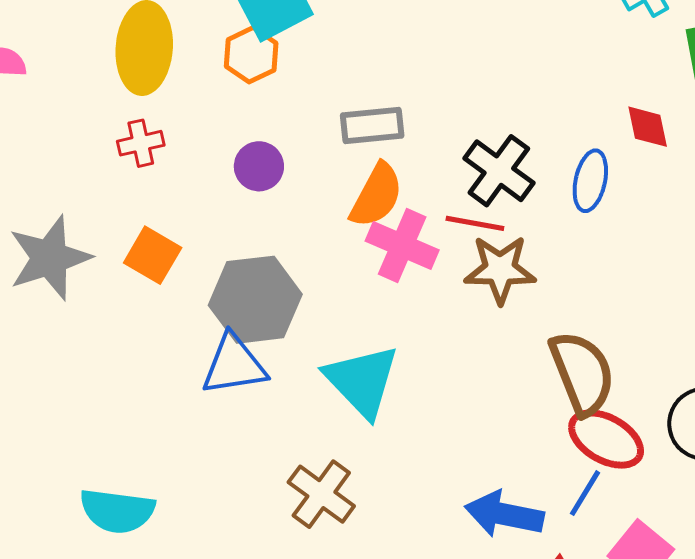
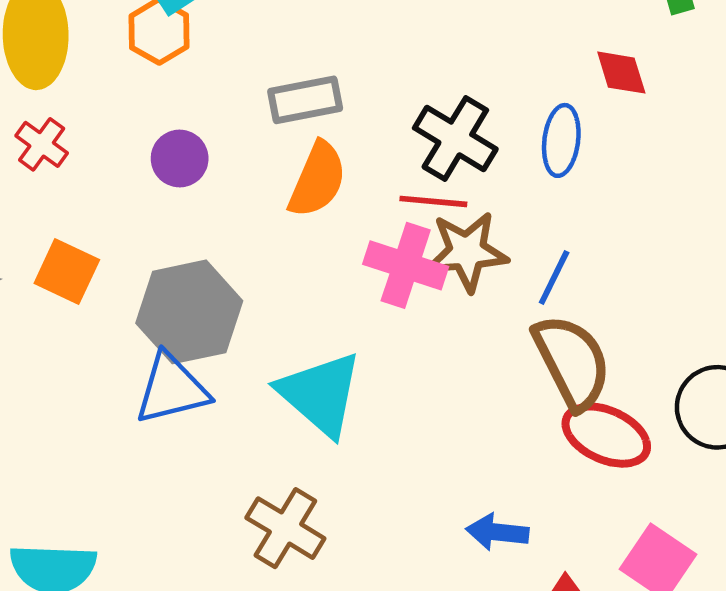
red cross: (141, 143) -> (42, 144), turned -36
pink cross: (402, 245) -> (406, 265), moved
blue line: (585, 493) -> (554, 277), moved
blue arrow: (504, 514) -> (497, 532), size x0.7

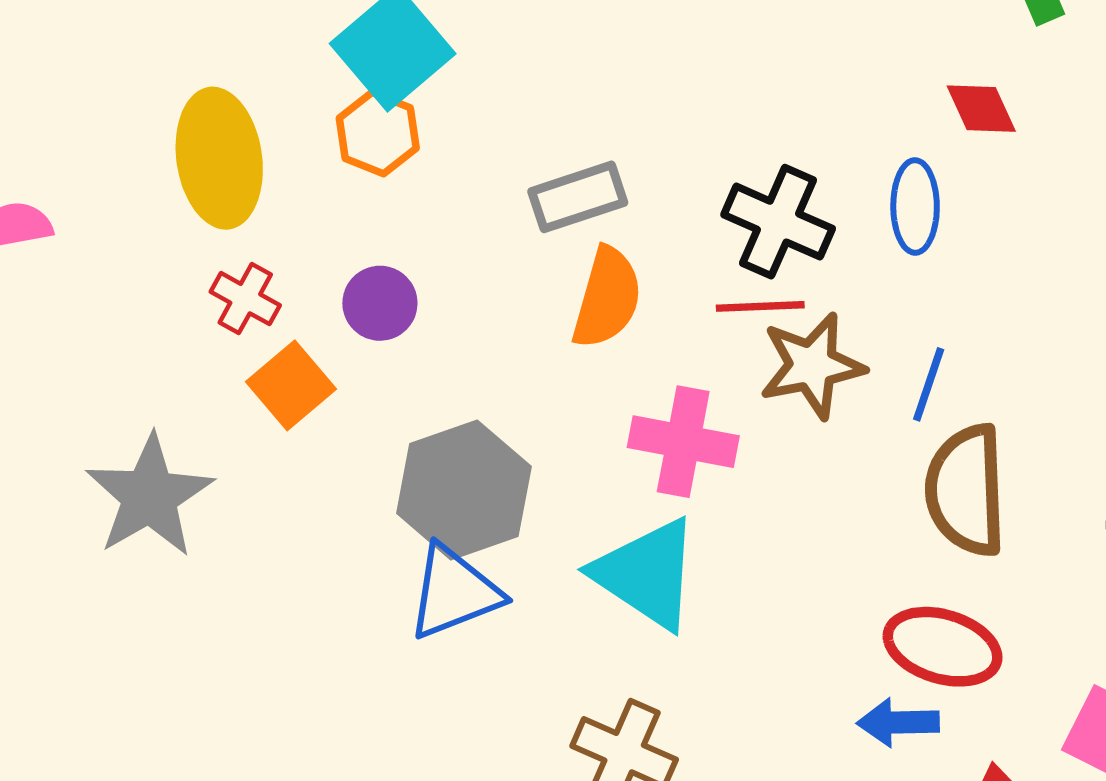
purple circle: (180, 159) -> (380, 303), moved
pink cross: (406, 265) -> (683, 442), moved
orange square: (67, 272) -> (291, 385), moved, turned 32
brown semicircle: (572, 362) -> (966, 490), turned -148
red ellipse: (606, 435) -> (943, 647), moved

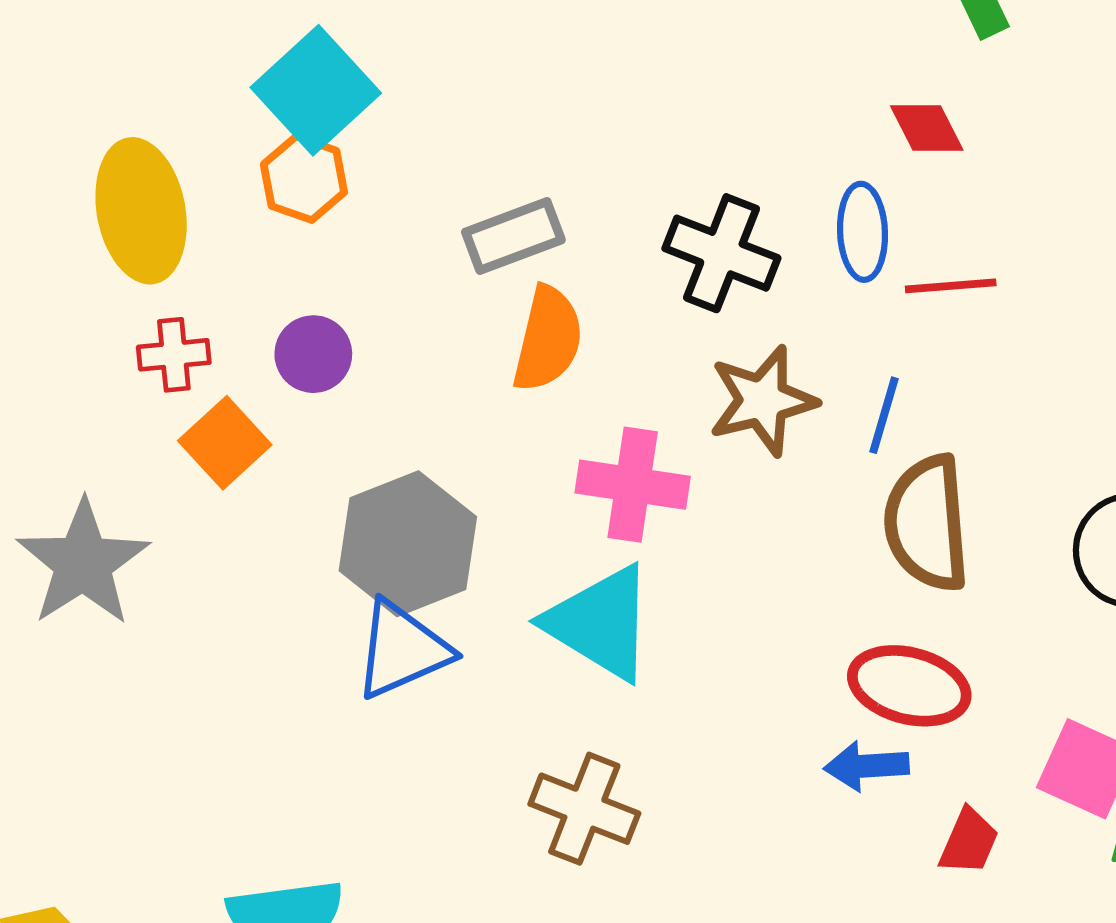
red cross: (245, 299) -> (174, 355), turned -32
red line: (760, 306) -> (951, 286), moved

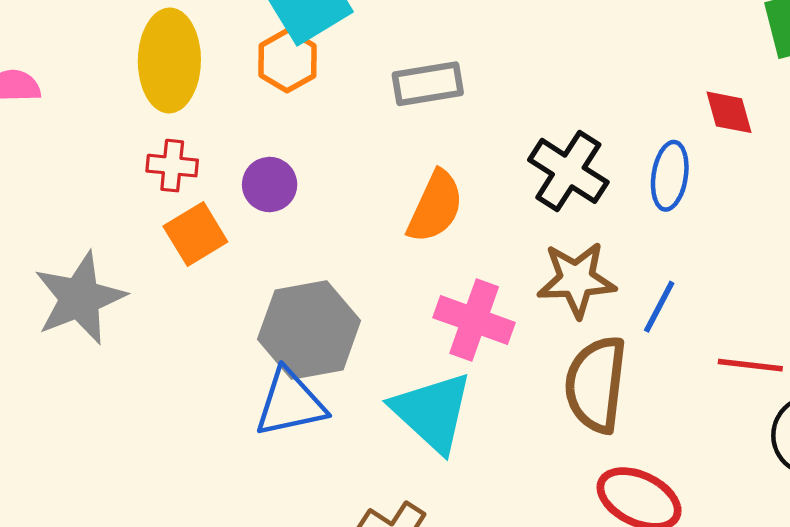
gray rectangle: (513, 236) -> (428, 84), moved
red line: (951, 286) -> (750, 365), moved
brown semicircle: (927, 523) -> (596, 384), moved

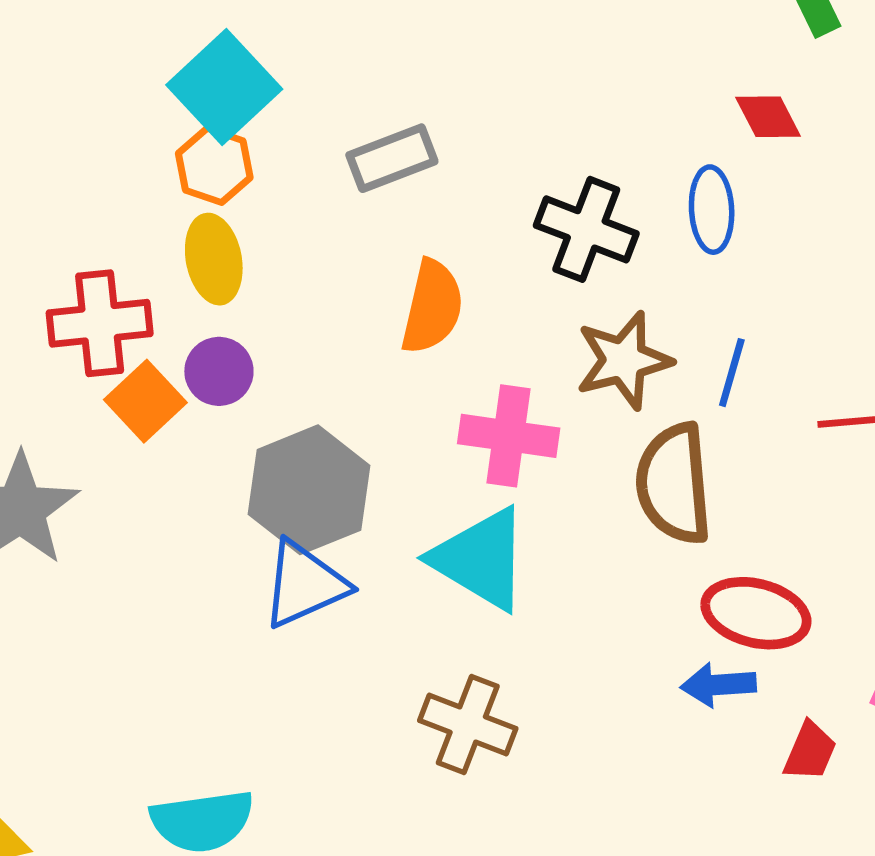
yellow ellipse: (169, 61) -> (214, 259), moved, size x0.7
red cross: (172, 166) -> (100, 323), size x1.6
purple circle: (270, 184) -> (219, 371), moved

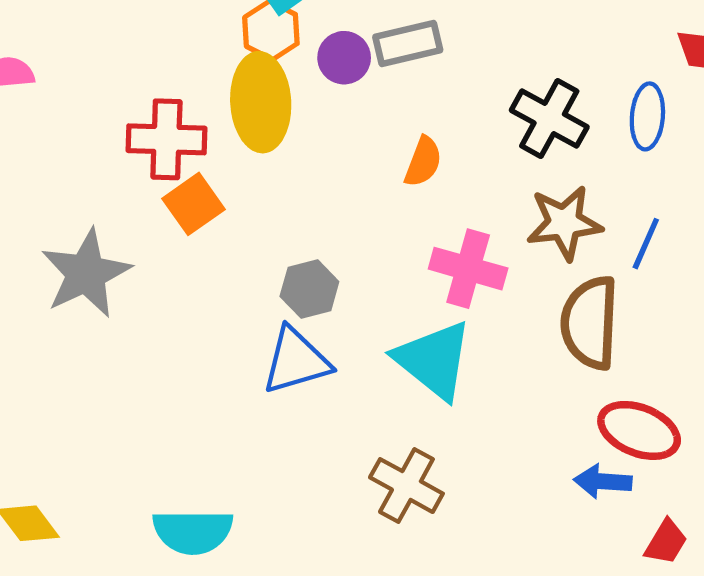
yellow ellipse: (214, 259) -> (261, 102), size x1.4
orange semicircle: (432, 307) -> (423, 162), size x0.7
purple circle: (219, 371) -> (344, 58), moved
gray hexagon: (309, 490) -> (309, 289), size x0.6

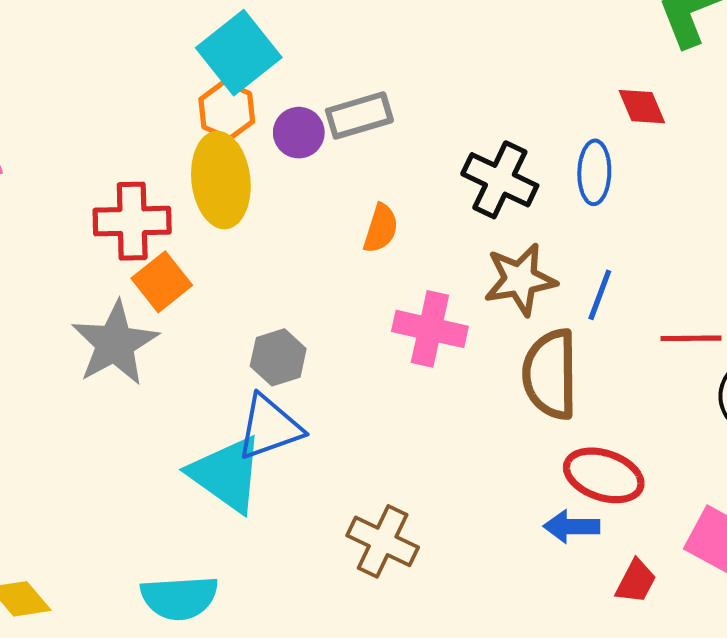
gray star: (86, 273) -> (115, 343), moved
cyan triangle: (434, 360) -> (226, 474), moved

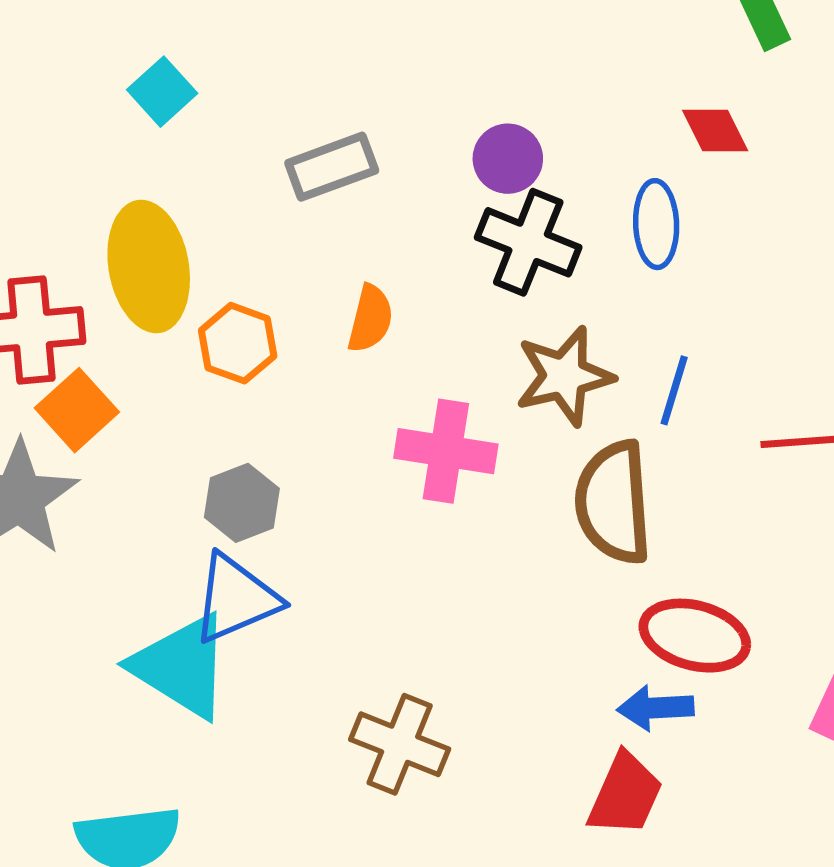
cyan square: (239, 53) -> (162, 92), size x0.6
orange hexagon: (227, 110) -> (238, 343), moved
purple circle: (299, 133) -> (508, 159), moved
red trapezoid: (636, 581) -> (625, 794), moved, size x1.4

